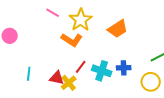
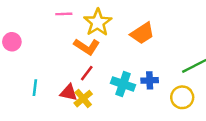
pink line: (53, 13) -> (64, 14), turned -32
red line: (81, 67) -> (87, 73), moved

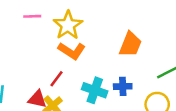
orange trapezoid: (142, 33) -> (130, 44), moved, turned -35
orange L-shape: (87, 47) -> (72, 51), moved

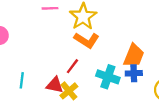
orange trapezoid: (130, 44) -> (134, 56), moved

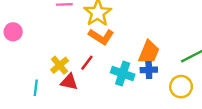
cyan line: (22, 80) -> (36, 88), moved
yellow cross: (69, 91) -> (60, 65), moved

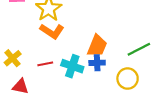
red line: (87, 63) -> (45, 64), moved, turned 42
red triangle: (69, 82) -> (20, 86), moved

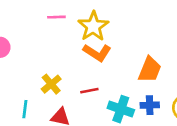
blue cross: (97, 63) -> (150, 105), moved
cyan cross: (72, 66) -> (121, 109), moved

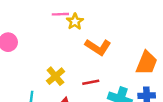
yellow star: (93, 26) -> (75, 22), moved, size x0.6

